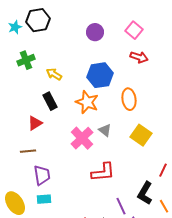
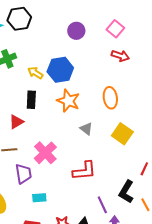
blue hexagon: (100, 75) -> (60, 70), moved
black rectangle: (50, 101) -> (31, 100), turned 30
pink cross: (82, 138) -> (45, 153), moved
cyan rectangle: (44, 199) -> (39, 198), moved

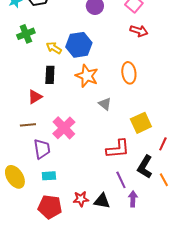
yellow square: (122, 134) -> (141, 123), moved, turned 30
red L-shape: (84, 171) -> (118, 149), moved
cyan rectangle: (39, 198) -> (49, 176), moved

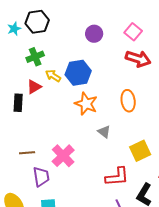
red arrow: (139, 31) -> (138, 59), size x1.4
green cross: (26, 34) -> (35, 57), moved
black rectangle: (50, 75) -> (18, 103), moved
red triangle: (35, 97) -> (34, 87), moved

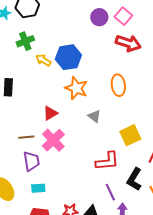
purple circle: (94, 34) -> (99, 17), moved
red triangle: (34, 87) -> (50, 113), moved
brown line: (27, 153) -> (26, 137), moved

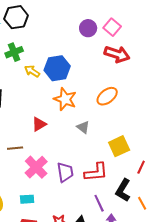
orange ellipse: (118, 85) -> (107, 96), turned 60
pink cross: (53, 140) -> (36, 167), moved
purple trapezoid: (31, 161) -> (65, 172), moved

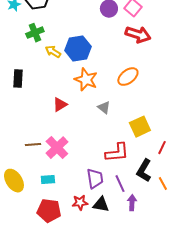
brown line: (15, 148) -> (33, 145), moved
purple trapezoid: (65, 172) -> (95, 179), moved

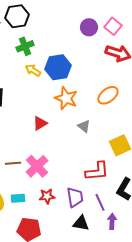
green cross: (35, 33) -> (25, 46), moved
cyan rectangle: (48, 180) -> (18, 198), moved
red star: (80, 203) -> (47, 196), moved

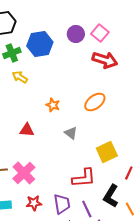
blue hexagon: (58, 67) -> (40, 44), moved
orange star: (66, 98) -> (53, 105), size x0.6
red triangle: (40, 123) -> (27, 130), turned 35

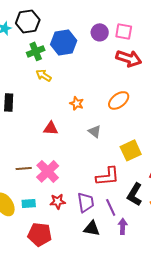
pink square: (100, 33) -> (124, 31), turned -30

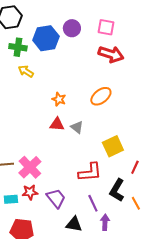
purple circle: (100, 32) -> (72, 28), moved
green cross: (36, 51) -> (18, 47), turned 30
red triangle: (51, 128) -> (57, 124), moved
red star: (58, 201) -> (30, 192), moved
purple trapezoid: (86, 202) -> (56, 198), moved, turned -30

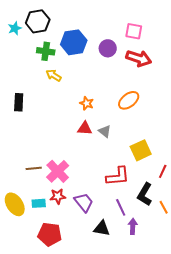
purple circle: (72, 28) -> (108, 48), moved

